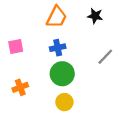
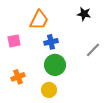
orange trapezoid: (57, 17) -> (39, 20), moved
yellow circle: (64, 102) -> (49, 90), moved

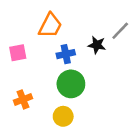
black star: (84, 14) -> (97, 45), moved
gray line: (93, 50) -> (120, 31), moved

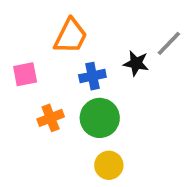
orange cross: (23, 99) -> (51, 118), moved
yellow circle: (63, 116) -> (109, 165), moved

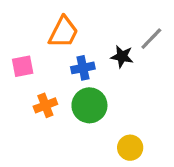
yellow circle: (109, 165) -> (130, 148), moved

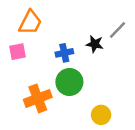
orange trapezoid: (63, 32) -> (30, 22), moved
orange cross: (45, 105) -> (38, 98), moved, size x1.5

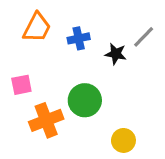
pink square: (17, 52) -> (21, 85), moved
blue cross: (64, 53) -> (79, 38), moved

